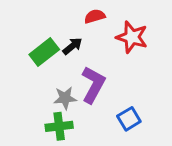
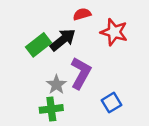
black arrow: (72, 46) -> (63, 40), size x1.5
gray star: (65, 98) -> (56, 85), turned -30

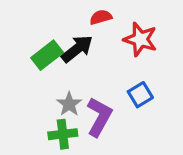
purple L-shape: (81, 73) -> (99, 117), moved
blue square: (112, 103) -> (140, 95), moved

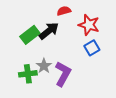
blue square: (140, 95) -> (92, 48), moved
green cross: (63, 134) -> (28, 74), moved

